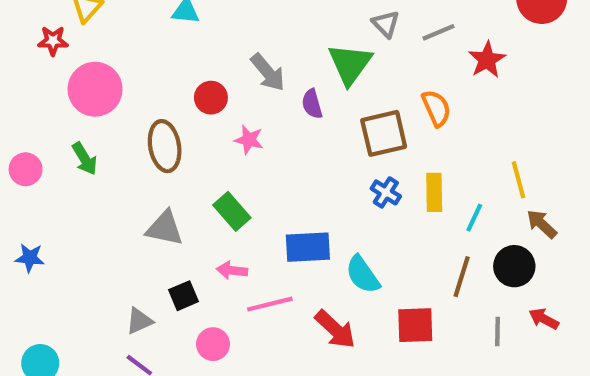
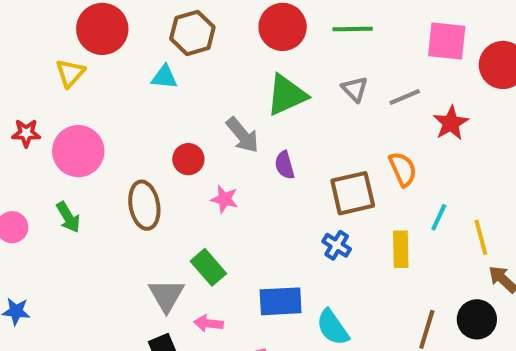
red star: (53, 41) -> (26, 133), moved
green triangle: (350, 64) -> (287, 95), moved, turned 30
blue cross: (386, 192) -> (337, 245), moved
cyan line: (474, 218) -> (439, 217), moved
gray triangle: (165, 228) -> (166, 295), moved, turned 48

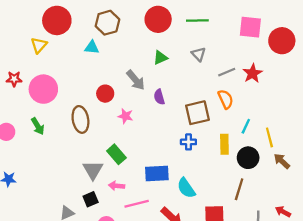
green triangle: (287, 95) -> (160, 58), size x0.6
gray line: (405, 97) -> (227, 72), moved
blue cross: (337, 245) -> (188, 142), turned -32
black circle: (477, 319) -> (248, 158), moved

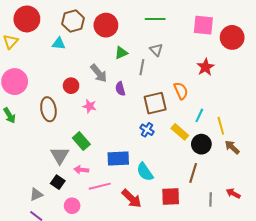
red circle: (158, 19) -> (106, 25), moved
gray line: (227, 72) -> (142, 67), moved, turned -56
blue cross: (188, 142) -> (147, 130), turned 32
yellow rectangle: (224, 144) -> (180, 132), turned -48
black square: (91, 199) -> (58, 182), turned -32

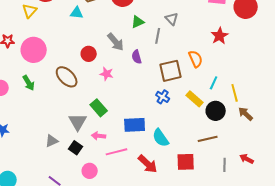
brown ellipse: (48, 109) -> (67, 77), turned -35
brown line: (193, 173) -> (208, 139), turned 60
gray triangle: (36, 194) -> (52, 141), moved

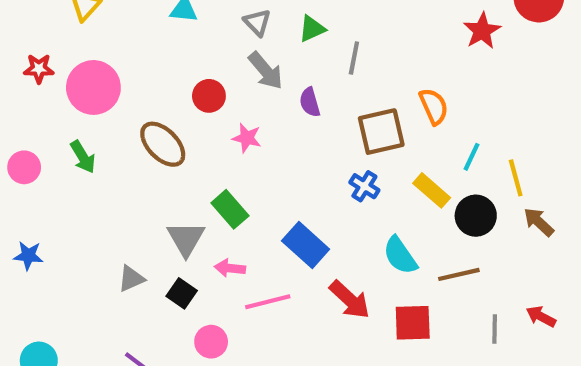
gray triangle: (172, 19) -> (257, 22), moved
red star: (220, 36) -> (482, 31), moved
blue rectangle: (135, 125) -> (306, 245), turned 45
cyan semicircle: (161, 138) -> (400, 256), moved
red arrow: (148, 164) -> (350, 300), moved

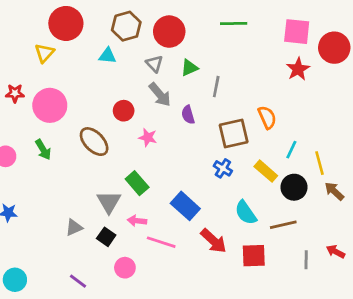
pink line: (268, 302) -> (161, 242), turned 32

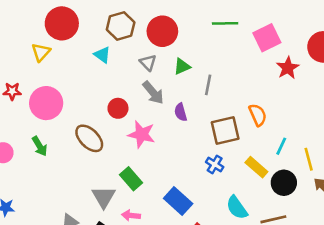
pink square: (297, 32) -> (267, 38), moved, turned -32
cyan triangle: (107, 56) -> (102, 55), turned 30
pink star: (148, 138) -> (141, 134), size x1.5

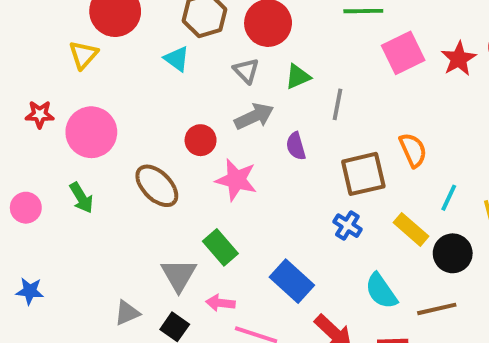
pink square: (267, 38) -> (403, 53), moved
red star: (288, 68) -> (459, 59), moved
gray arrow: (153, 93) -> (254, 116), turned -75

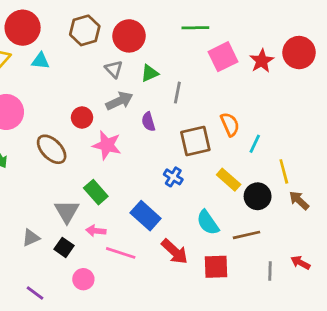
cyan triangle: (177, 59) -> (41, 61), moved, turned -30
cyan line: (449, 198) -> (255, 144), moved
blue cross: (347, 226) -> (173, 177), moved

